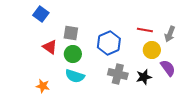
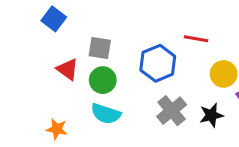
red line: (145, 30) -> (196, 39), moved
gray cross: (118, 74) -> (172, 111), turned 36

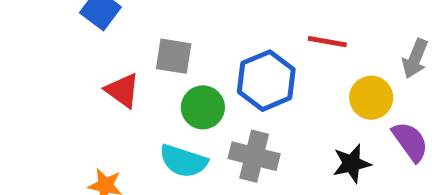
green circle: (103, 80) -> (203, 107), moved
gray cross: (172, 111) -> (254, 156), moved, turned -36

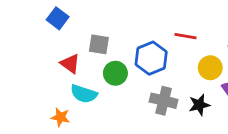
gray cross: (254, 156) -> (164, 101), moved
cyan semicircle: (183, 161) -> (84, 94), moved

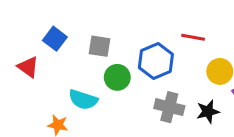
blue square: (58, 18) -> (55, 39), moved
red triangle: (70, 64) -> (28, 67), moved

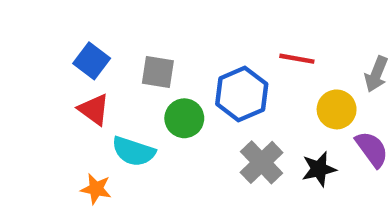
red triangle: (28, 67) -> (94, 109), moved
gray cross: (169, 107) -> (262, 162), turned 32

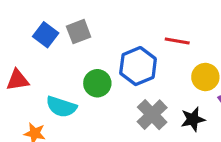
blue square: (92, 61) -> (46, 35), moved
gray square: (158, 72) -> (79, 32), moved, turned -30
red triangle: (94, 109) -> (17, 80), moved, turned -45

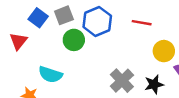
blue hexagon: (138, 66) -> (97, 21), moved
red triangle: (17, 80) -> (18, 41), moved, turned -42
green circle: (97, 83) -> (74, 40), moved

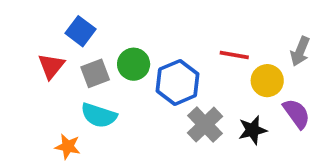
gray square: (64, 15) -> (95, 73), moved
blue hexagon: (97, 21) -> (178, 82), moved
red line: (142, 23) -> (234, 55), moved

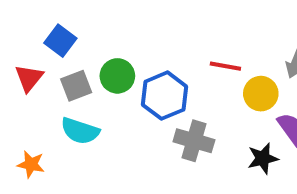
gray cross: (205, 125) -> (194, 141), turned -30
black star: (253, 130) -> (263, 158), moved
orange star: (68, 147) -> (31, 164), moved

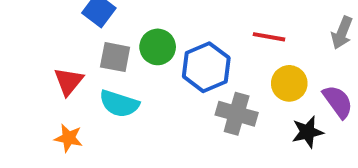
red triangle: (29, 78) -> (69, 81), moved
gray square: (76, 86) -> (115, 57), turned 32
yellow circle: (261, 94) -> (289, 83), moved

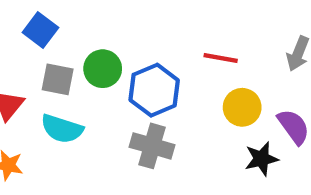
gray cross: (237, 114) -> (152, 146), moved

